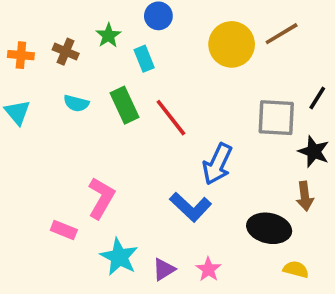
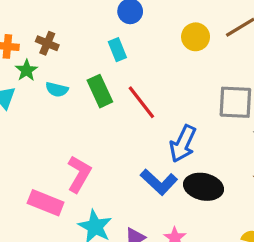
green star: (108, 35) -> (26, 70), moved
yellow circle: (232, 44) -> (196, 37), size x0.7
black ellipse: (269, 228) -> (204, 187), moved
pink rectangle: (64, 230) -> (46, 203), size x1.5

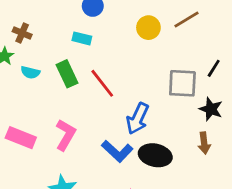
cyan rectangle: (117, 50) -> (82, 38), turned -54
pink L-shape: (79, 174) -> (66, 135), moved
pink rectangle: (46, 203) -> (21, 138), moved

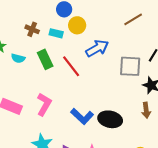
yellow circle: (148, 28) -> (77, 25), moved
brown cross: (22, 33) -> (32, 29), moved
blue arrow: (138, 119) -> (97, 48), moved, turned -145

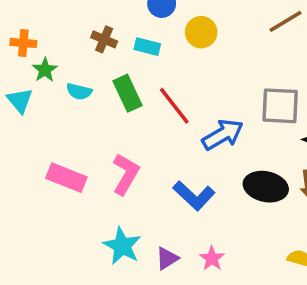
yellow circle: (77, 25) -> (201, 32), moved
blue arrow: (97, 48) -> (223, 135), moved
black ellipse: (110, 119) -> (266, 187), moved

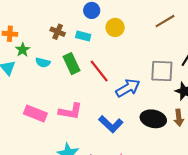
pink L-shape: (126, 174) -> (70, 111), turned 70

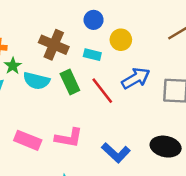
brown cross: (58, 32) -> (54, 45), size x1.6
cyan rectangle: (83, 36) -> (92, 55), moved
cyan semicircle: (43, 63) -> (36, 81), size x1.5
blue arrow: (128, 88) -> (136, 78), moved

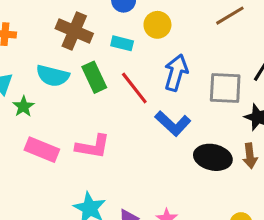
green star: (13, 66) -> (23, 106), moved
blue arrow: (136, 78) -> (176, 73), turned -44
blue L-shape: (116, 153) -> (173, 123), moved

